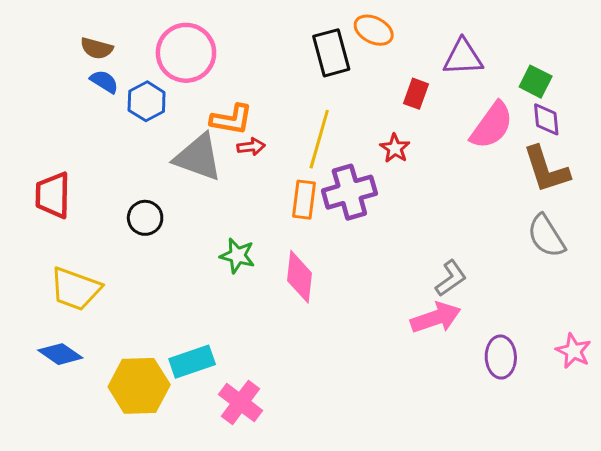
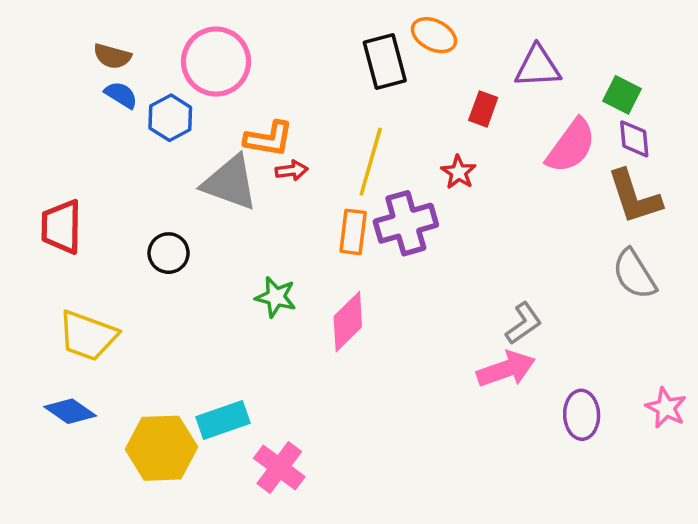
pink diamond: (299, 277) -> (348, 322), turned 39

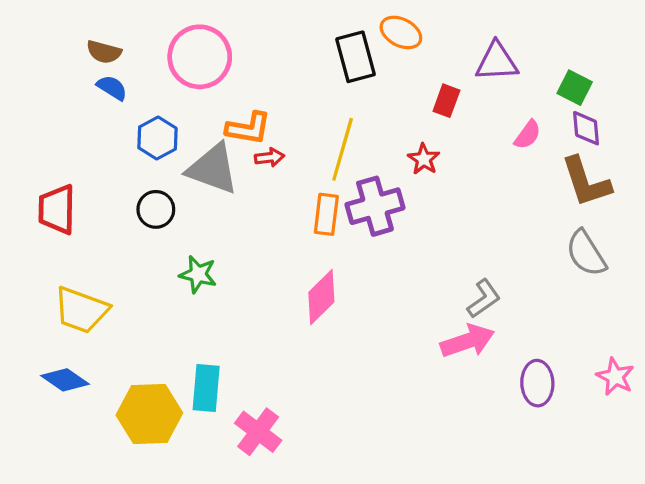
blue hexagon: (170, 118) -> (157, 138), moved
pink semicircle: (571, 146) -> (528, 135), size x0.6
black circle: (169, 253) -> (156, 209), moved
green star: (276, 297) -> (198, 274), moved
cyan rectangle: (223, 420) -> (206, 388), turned -66

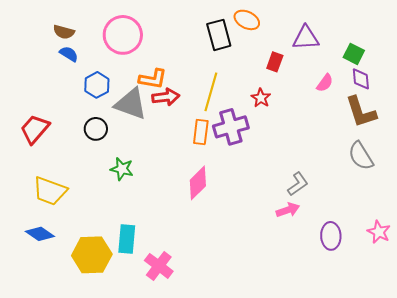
red arrow: (269, 157) -> (166, 97), size x1.5
red trapezoid: (57, 209) -> (35, 129), turned 40
pink arrow: (468, 341) -> (288, 210), size x0.7

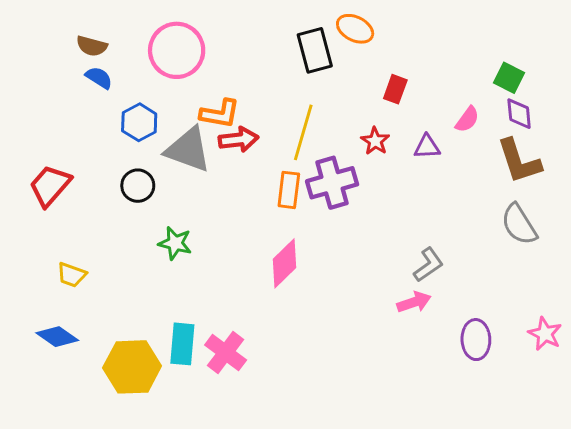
purple triangle: (306, 38) -> (427, 147), moved, size x0.7
yellow trapezoid: (50, 191) -> (72, 275), size x0.6
pink cross: (159, 266) -> (226, 353), moved

